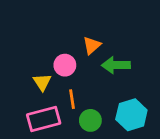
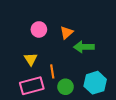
pink circle: (65, 65) -> (39, 29), moved

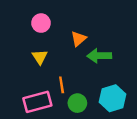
pink circle: (39, 29) -> (41, 23), moved
yellow triangle: (31, 59) -> (40, 57), moved

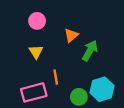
green arrow: (99, 56) -> (90, 51), turned 120
green circle: (77, 103) -> (79, 97), moved

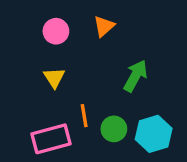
orange triangle: (71, 35) -> (104, 26), moved
green circle: (79, 97) -> (114, 129), moved

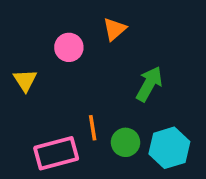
pink circle: (56, 31) -> (69, 47), moved
yellow triangle: (54, 78) -> (25, 80), moved

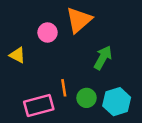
orange triangle: (115, 29) -> (79, 20), size x1.6
yellow triangle: (25, 80) -> (17, 55), turned -30

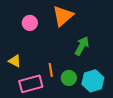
pink circle: (48, 32) -> (30, 23), moved
yellow triangle: (17, 55) -> (15, 61), moved

